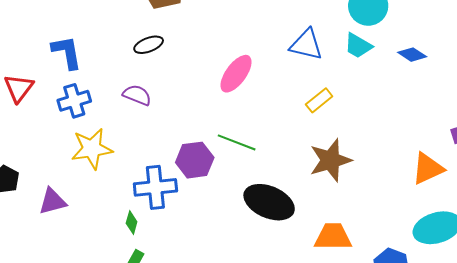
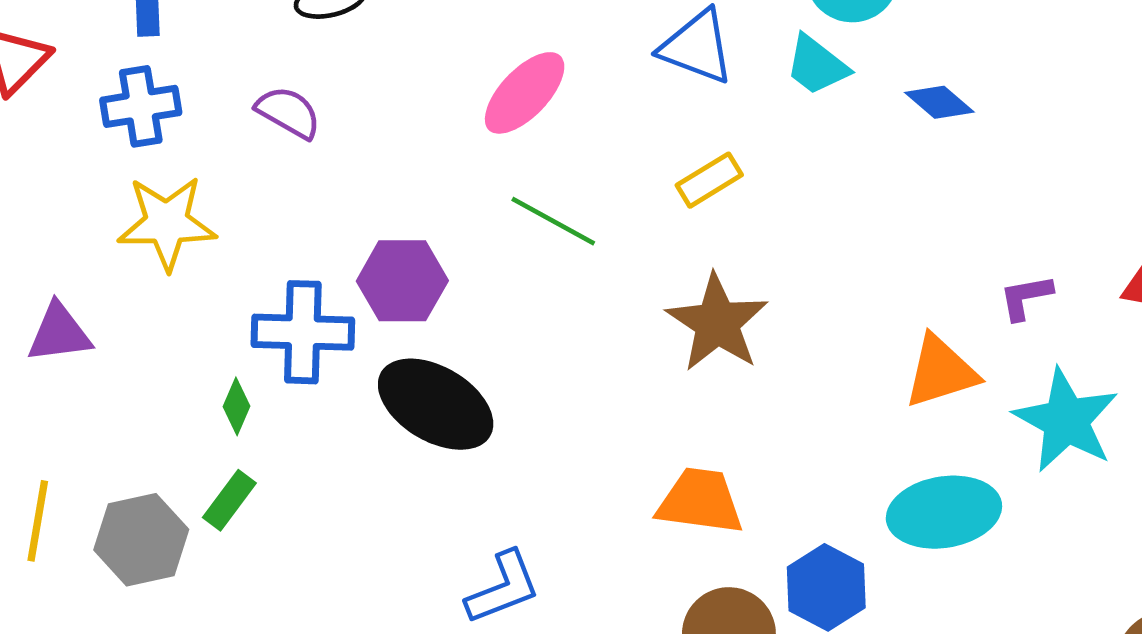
green line: (237, 142) -> (553, 221), moved
brown star: (330, 160) -> (717, 323), turned -30
black ellipse: (269, 202) -> (436, 404), moved

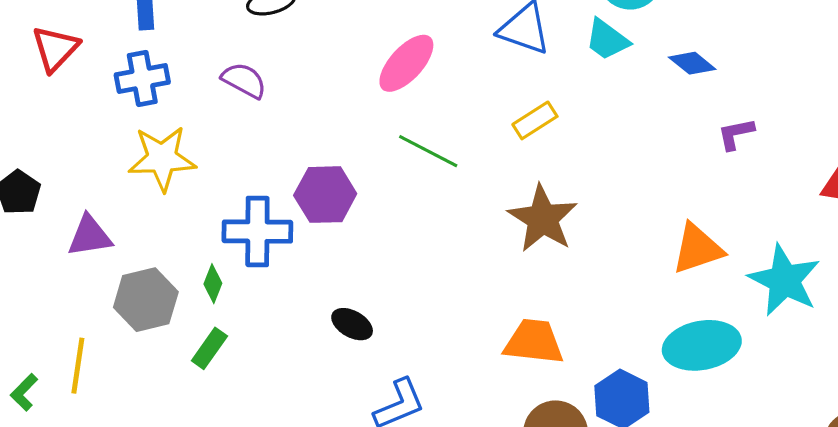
purple L-shape: (1026, 297) -> (736, 134), moved
black ellipse: (436, 404) -> (352, 324), moved, size x0.5
gray hexagon: (141, 540) -> (146, 300), moved

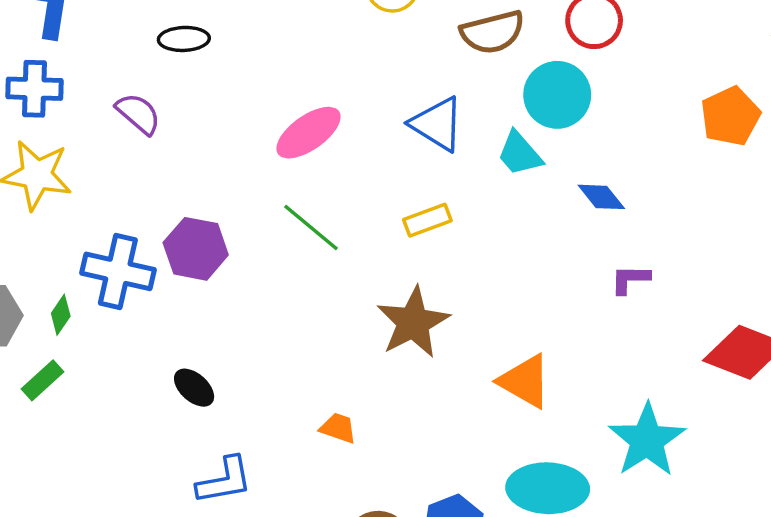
orange triangle: (697, 249) -> (525, 381), moved, turned 36
orange trapezoid: (534, 342) -> (338, 428), moved, size x0.6

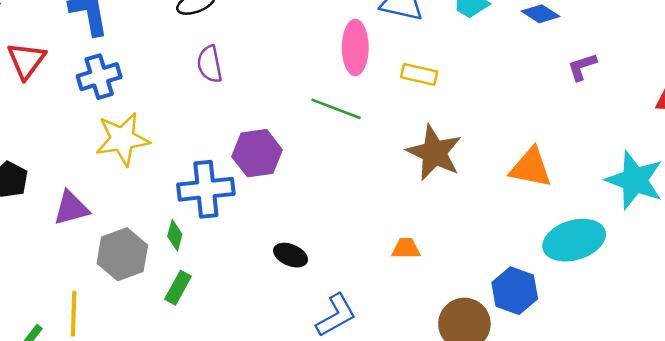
purple semicircle: (138, 114) -> (210, 64), moved, turned -123
pink ellipse: (309, 133) -> (355, 47), moved, turned -36
yellow rectangle: (427, 220) -> (419, 74), turned 52

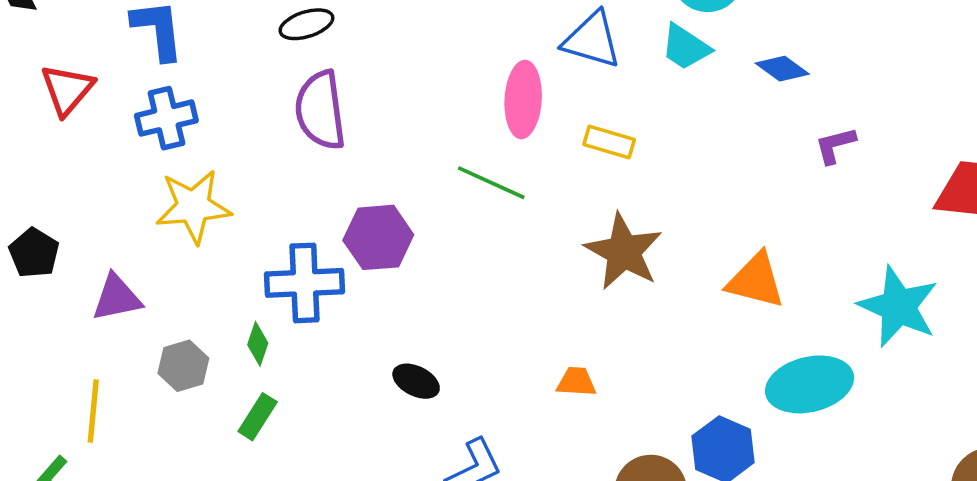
purple semicircle: (210, 64) -> (320, 110), size x1.5
gray hexagon: (122, 254) -> (183, 366), size x0.7
yellow line: (74, 314) -> (93, 411), moved

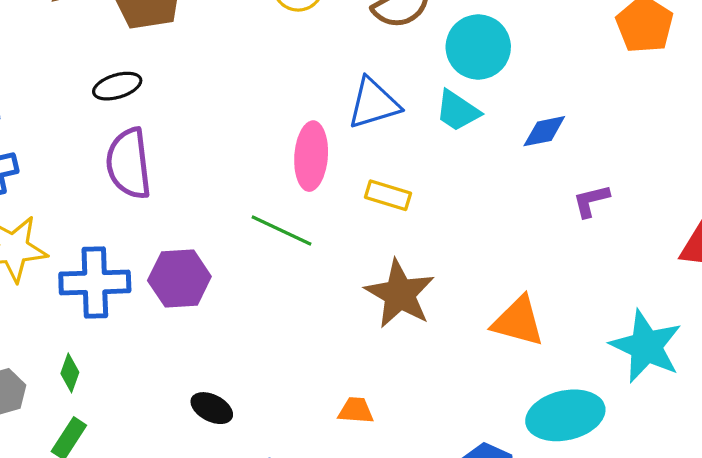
blue triangle: (592, 40) -> (374, 103), turned -34
blue diamond: (782, 69) -> (544, 131), turned -48
blue cross: (305, 283) -> (95, 282), moved

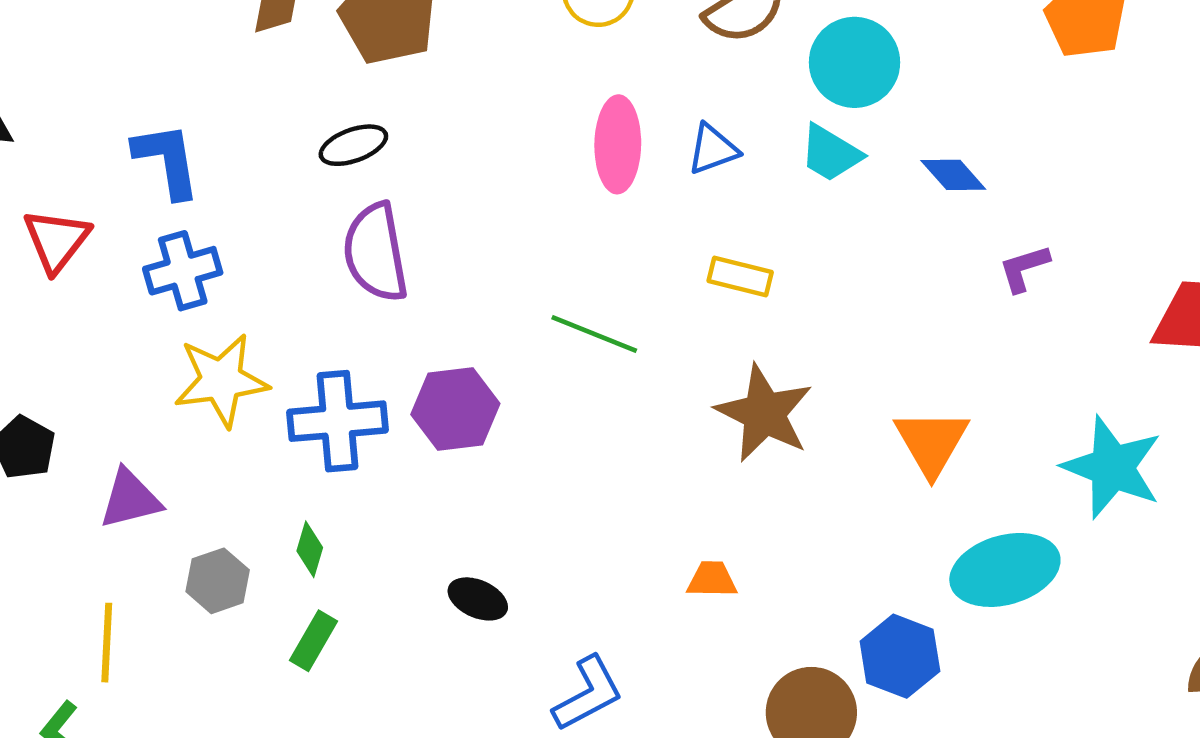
blue triangle: (374, 103) -> (713, 149), size x0.7
blue diamond: (544, 131) -> (953, 175), turned 63
pink ellipse: (311, 156) -> (618, 144), moved
orange triangle: (518, 321) -> (932, 442), turned 48
black ellipse: (212, 408) -> (478, 599), moved

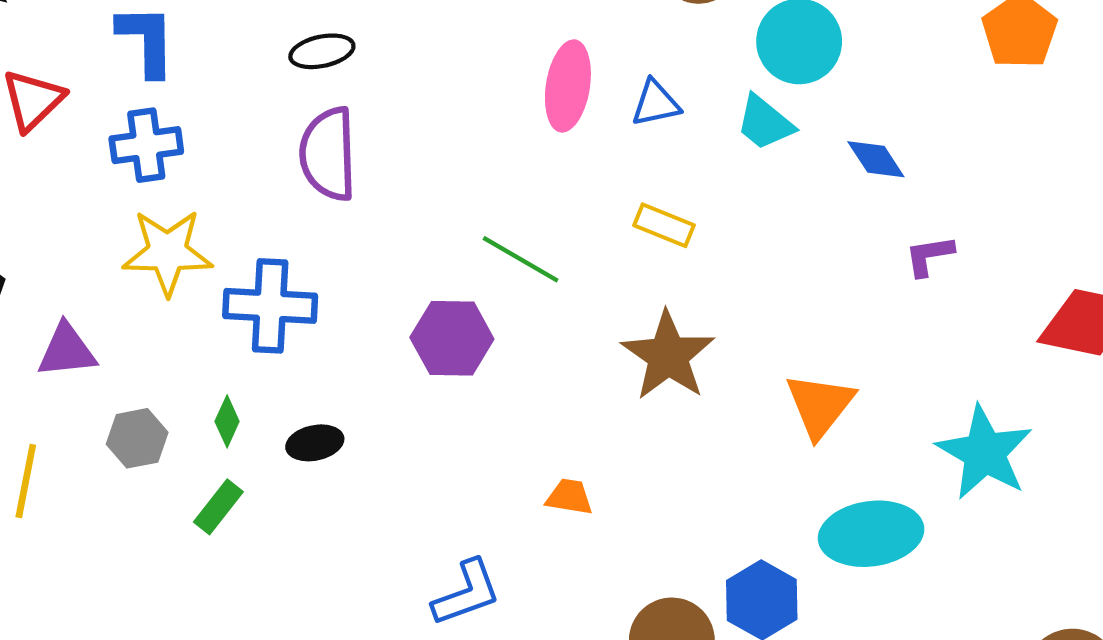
purple hexagon: (455, 409) -> (452, 338), moved
orange trapezoid: (712, 579) -> (569, 497), moved
black ellipse: (478, 599) -> (315, 443), moved, turned -44

